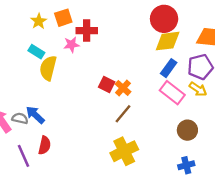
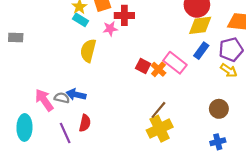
cyan rectangle: (36, 52) -> (80, 20), moved
pink rectangle: (172, 93) -> (175, 63), moved
brown line: (123, 114) -> (158, 110), moved
blue arrow: (35, 115) -> (76, 95), turned -30

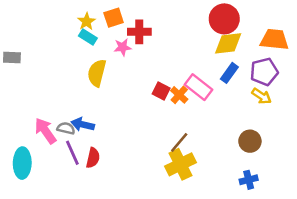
purple line: (65, 133) -> (72, 153), moved

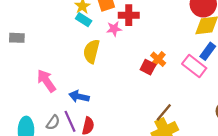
pink rectangle: (198, 87) -> (194, 66), moved
orange cross: (179, 95) -> (158, 59), moved
gray semicircle: (66, 128) -> (53, 122), moved, turned 112
pink arrow: (45, 131) -> (46, 81), moved

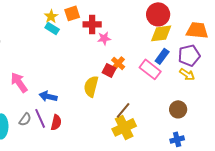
pink star: (114, 29) -> (104, 38), moved
yellow semicircle: (91, 51) -> (91, 86), moved

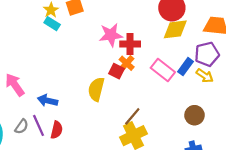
red cross: (92, 24) -> (130, 44), moved
pink star: (104, 38) -> (111, 35), size x1.5
blue rectangle: (162, 56) -> (185, 67), moved

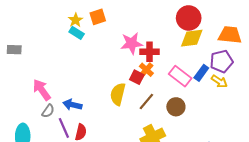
brown circle: (195, 115) -> (176, 107), moved
brown line: (132, 116) -> (146, 101), moved
gray semicircle: (22, 127) -> (48, 111), moved

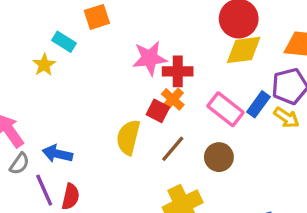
yellow star: (76, 20) -> (44, 65), moved

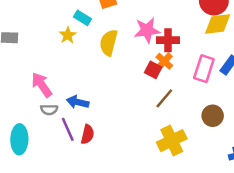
pink rectangle: (225, 109) -> (204, 69), turned 70
yellow semicircle: (128, 137) -> (109, 43), moved
brown circle: (219, 157) -> (213, 116), moved
gray semicircle: (19, 164) -> (49, 110), turned 56

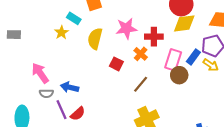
red cross: (168, 40) -> (154, 37), moved
red square: (153, 70) -> (116, 64), moved
brown circle: (213, 116) -> (179, 75), moved
red semicircle: (88, 134) -> (78, 114), turned 35

